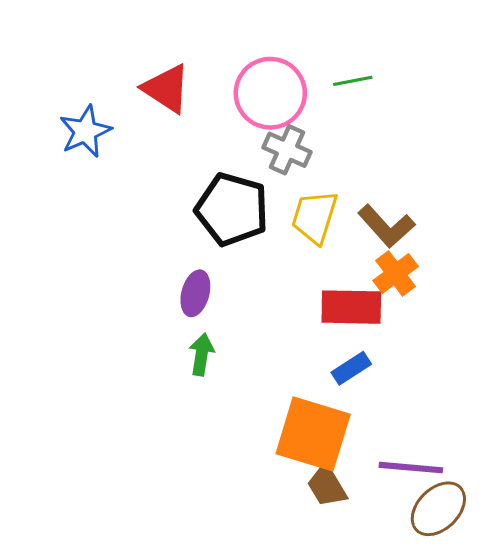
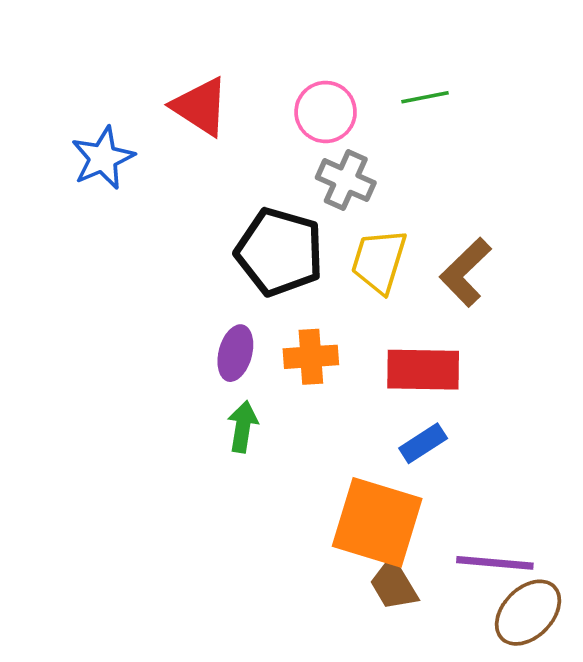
pink circle: (270, 93) -> (326, 112), size x0.7
brown L-shape: (386, 226) -> (465, 272), turned 88
orange cross: (396, 273) -> (311, 357), moved, turned 33

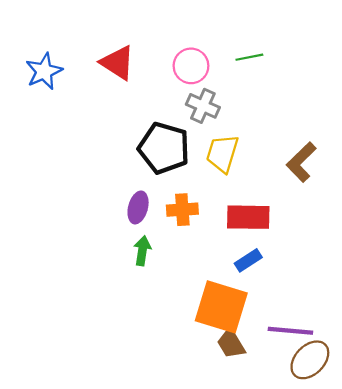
blue star: (103, 158) -> (44, 71), moved
brown L-shape: (465, 272) -> (301, 162), moved

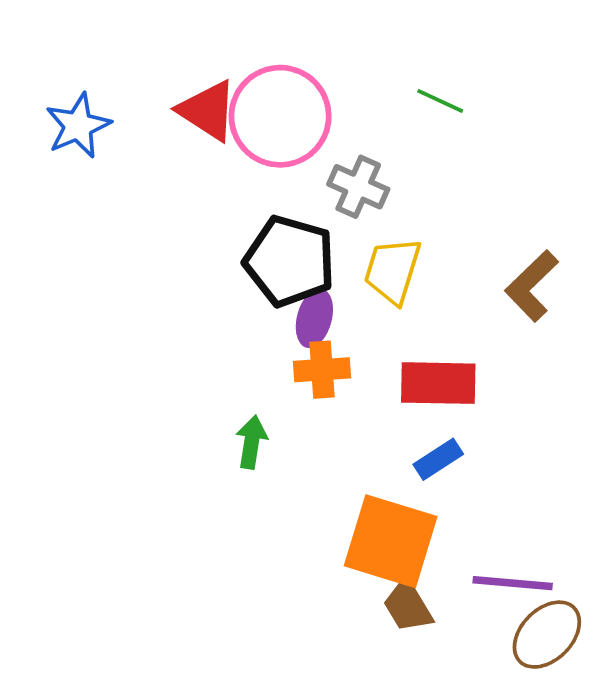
green line: (249, 57) -> (440, 101), turned 36
pink circle: (191, 66) -> (280, 116), moved, size x1.6
purple ellipse: (138, 207) -> (314, 318), moved

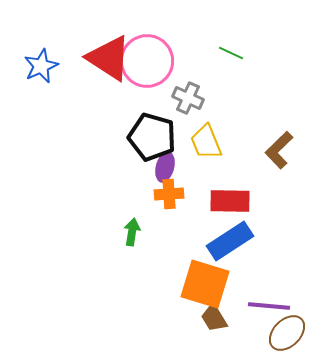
red triangle: (208, 111) -> (109, 58), size x1.4
yellow trapezoid: (393, 271) -> (206, 142), turned -39
blue rectangle: (438, 459) -> (230, 241), size x1.8

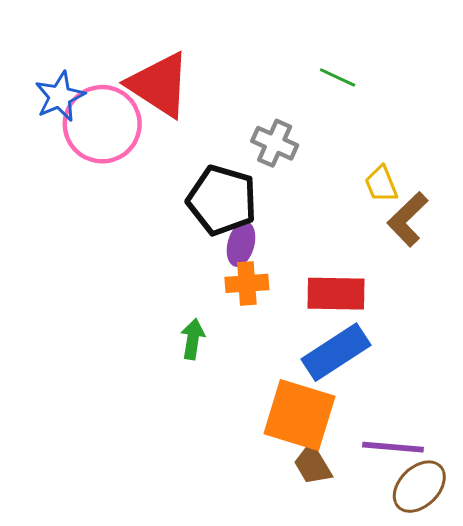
pink circle: (147, 61) -> (102, 124), moved
yellow trapezoid: (206, 142) -> (381, 184), moved, size x0.7

